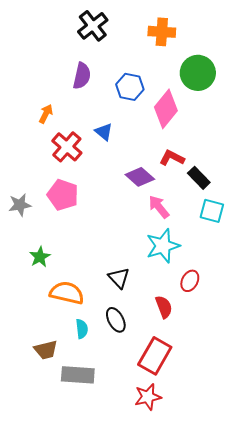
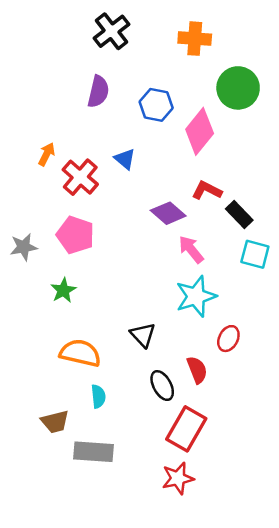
orange arrow: (46, 114) -> (47, 154), moved
green star: (40, 257) -> (63, 290), moved
black ellipse: (116, 320) -> (162, 386), moved

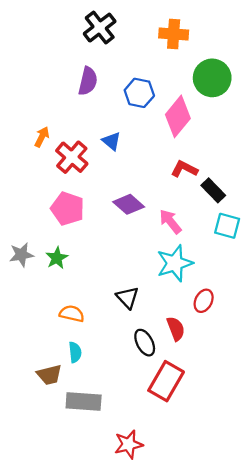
purple diamond: (168, 213) -> (129, 204), moved
gray star: (24, 247) -> (21, 255), moved
orange semicircle: (80, 353) -> (72, 314), size x0.7
cyan semicircle: (98, 396) -> (75, 352), moved
red star: (178, 478) -> (129, 444), moved

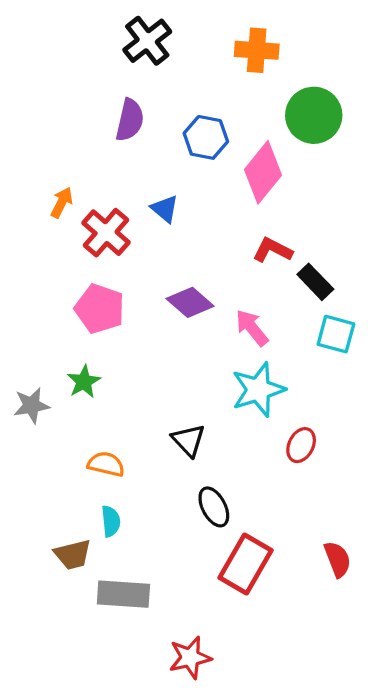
gray star: (21, 255) -> (31, 405), moved
red semicircle: (176, 329) -> (338, 559), moved

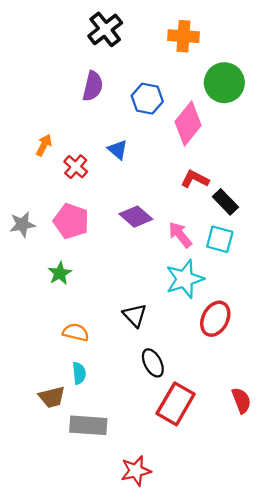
red cross: (106, 233) -> (76, 167), size x0.7
cyan square: (336, 334) -> (220, 239), moved
gray star: (31, 405) -> (22, 225), moved
red ellipse: (301, 445) -> (215, 319), size x1.4

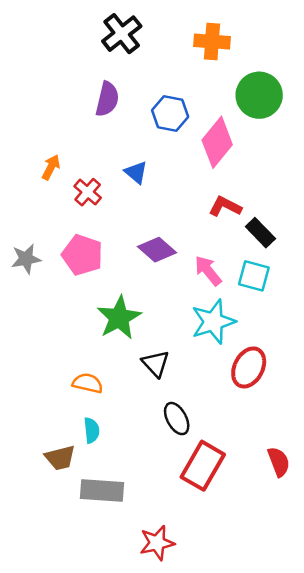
green star: (60, 273) -> (119, 318), moved, size x1.6

